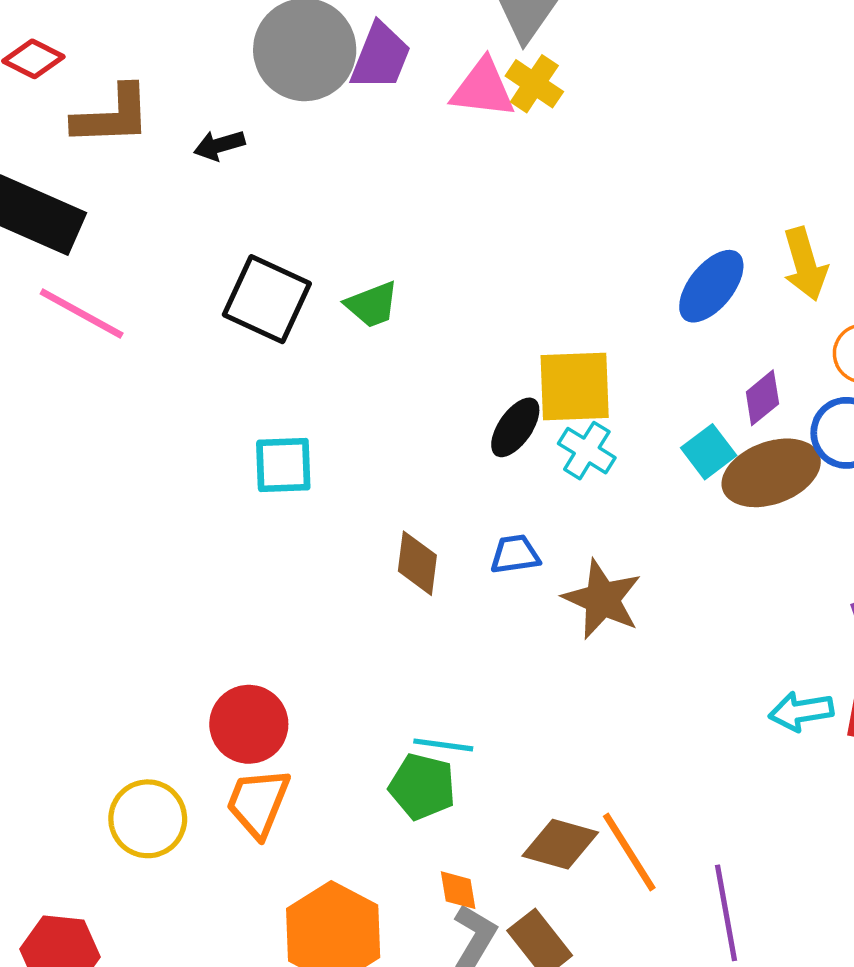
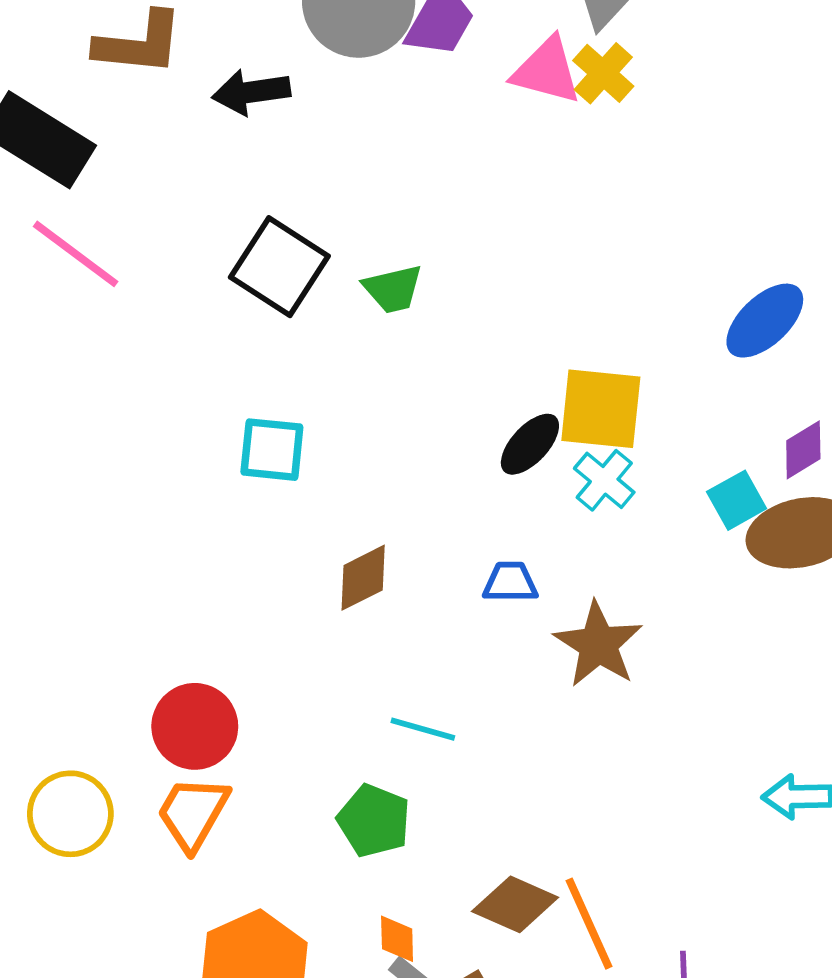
black arrow: (219, 145) -> (251, 92), size x1.4
brown diamond: (417, 563) -> (363, 578), moved, turned 48
cyan line: (443, 745) -> (423, 729), moved

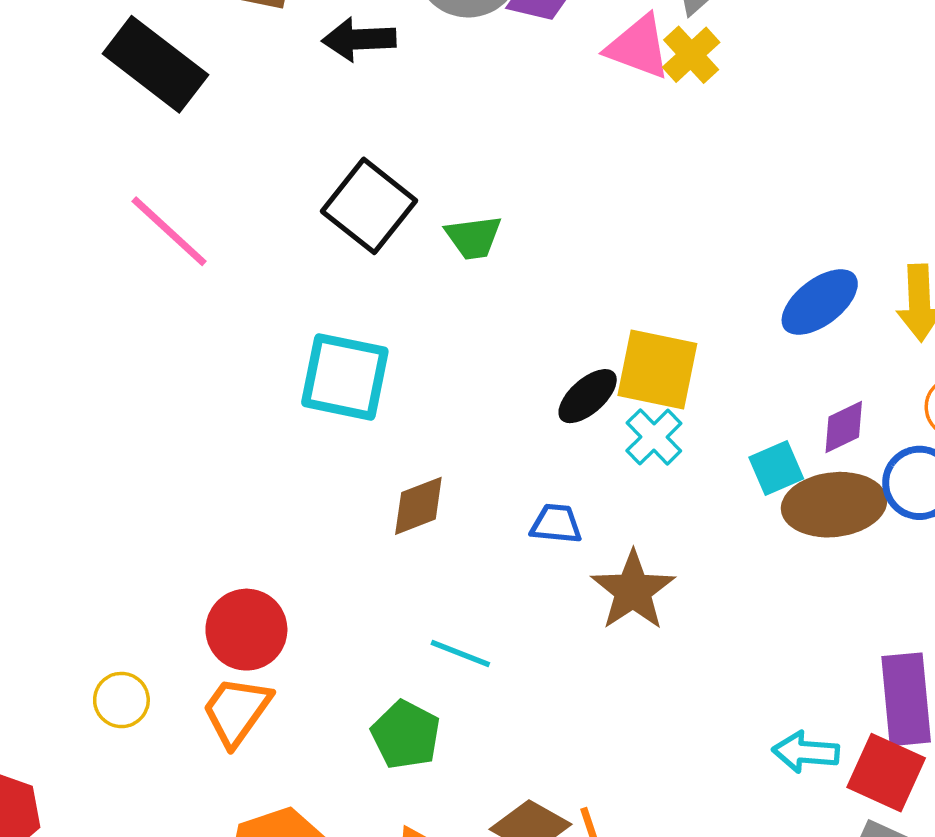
pink line: (76, 254) -> (169, 231), moved
cyan square: (272, 450) -> (345, 377), size x1.4
yellow circle: (70, 814) -> (121, 700), size x0.7

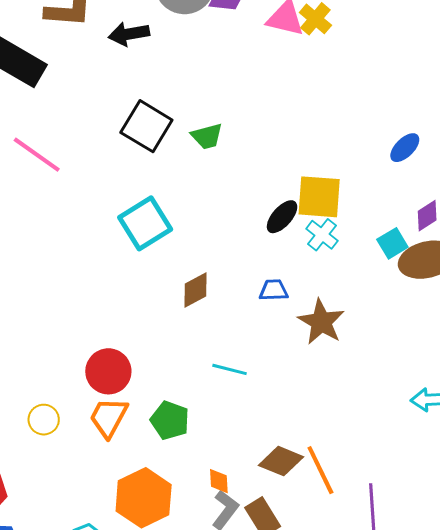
blue ellipse: (820, 302) -> (405, 148), size x0.7
cyan square: (345, 377) -> (145, 223), turned -36
green pentagon: (406, 735) -> (170, 420), moved

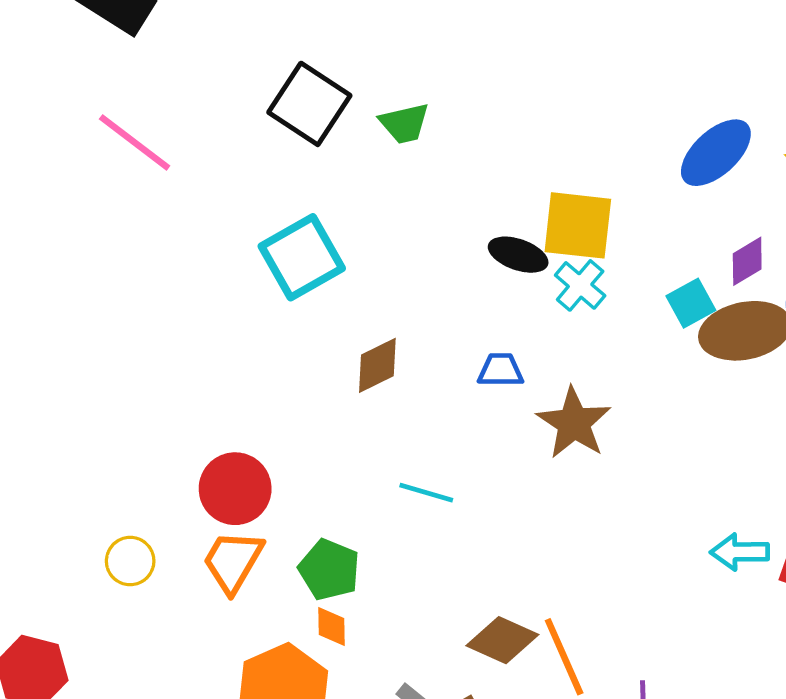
blue ellipse: (405, 148) -> (716, 153), size x1.5
black ellipse: (282, 217) -> (518, 255), turned 66
orange diamond: (219, 481) -> (332, 626), moved

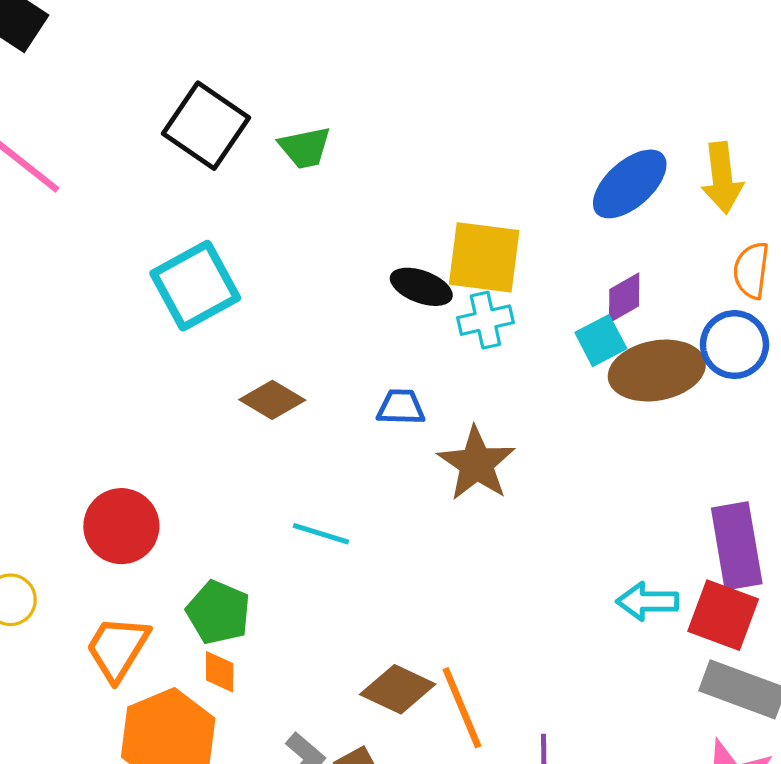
purple diamond: (747, 261) -> (624, 298), moved
cyan cross: (580, 285) -> (485, 320), turned 36
brown diamond: (377, 365) -> (272, 400), turned 56
orange trapezoid: (233, 561) -> (117, 648), moved

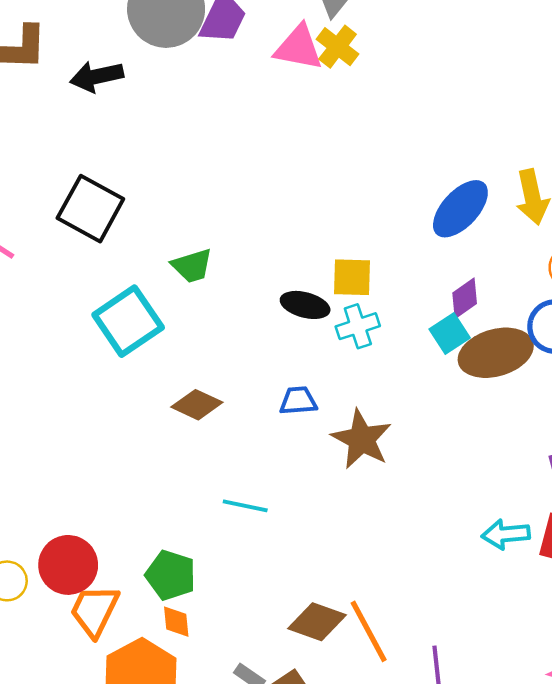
black square: (206, 126) -> (90, 209), moved
green trapezoid: (305, 148) -> (192, 266), moved
yellow square: (484, 257) -> (352, 277), size x0.7
red circle: (121, 526) -> (68, 565), moved

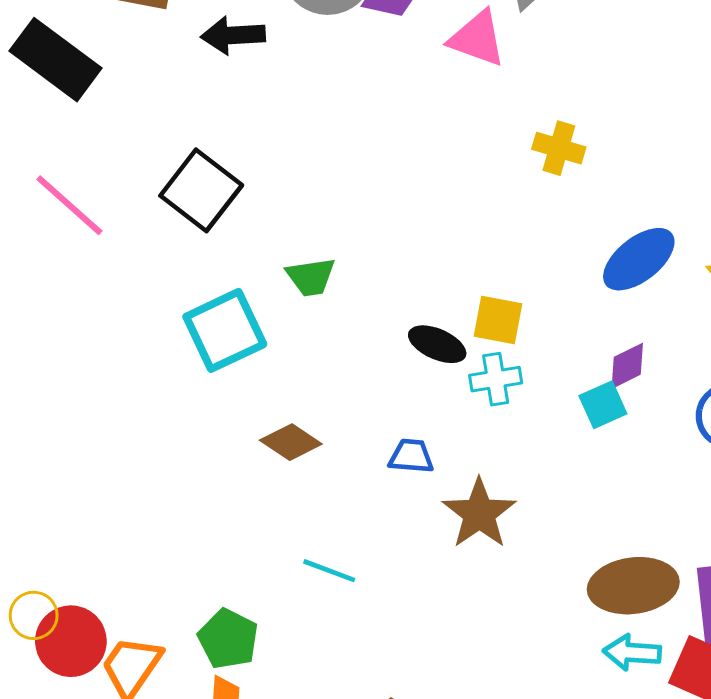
yellow cross: (338, 47) -> (559, 148), moved, turned -30
brown ellipse: (496, 353) -> (633, 586), moved
red circle: (68, 565) -> (71, 641), moved

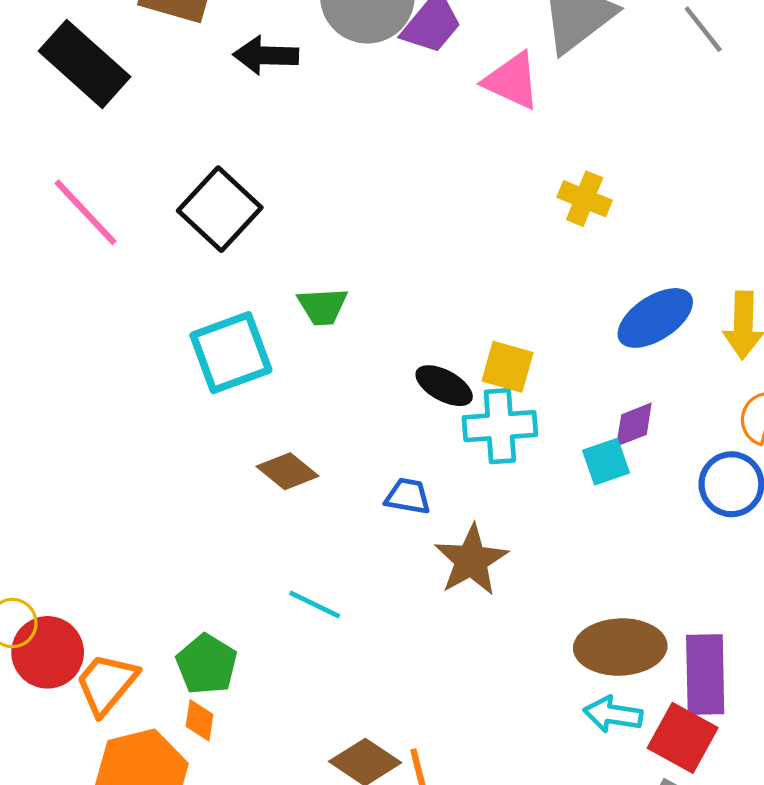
cyan cross: (496, 379) -> (500, 426), size x1.4

